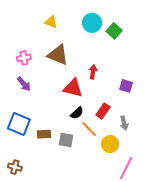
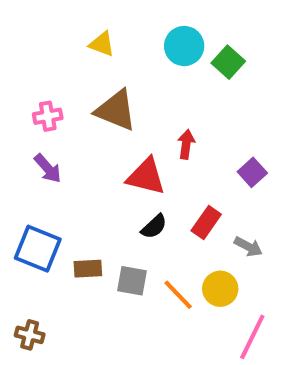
purple square: (126, 86) -> (252, 172), turned 32
gray arrow: (124, 123) -> (248, 247), turned -48
orange line: (89, 129) -> (178, 295), moved

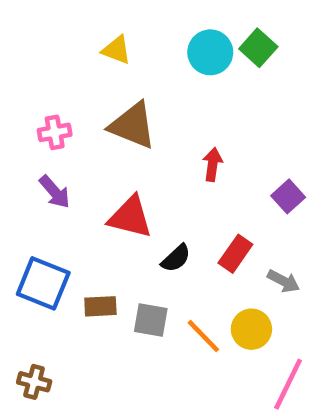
green square: (228, 62) -> (258, 48), moved
red triangle: (146, 176) -> (130, 217), moved

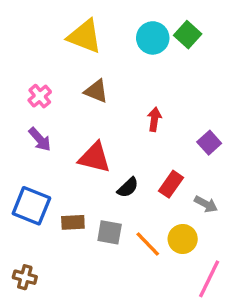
yellow triangle: (116, 50) -> (85, 36), size x1.6
brown triangle: (132, 126) -> (96, 91), size x0.7
pink cross: (55, 132) -> (40, 96), turned -30

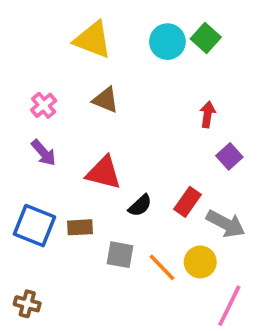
red arrow: (154, 119) -> (207, 114), moved
gray arrow: (206, 204) -> (226, 224), size x1.5
brown rectangle: (73, 222) -> (80, 227), moved

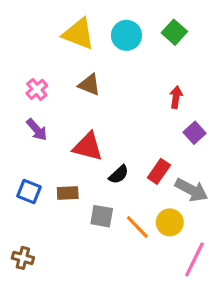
cyan circle: (167, 42) -> (126, 35), moved
blue square: (34, 226) -> (29, 191), size x0.7

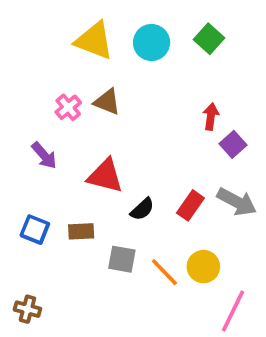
pink cross: (37, 89) -> (68, 107), moved
purple square: (194, 133) -> (233, 144), moved
gray arrow: (191, 190) -> (237, 202), moved

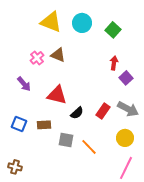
green square: (209, 39) -> (113, 30), moved
yellow circle: (203, 267) -> (125, 138), moved

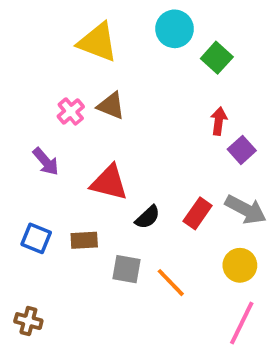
cyan circle: (82, 23) -> (175, 29), moved

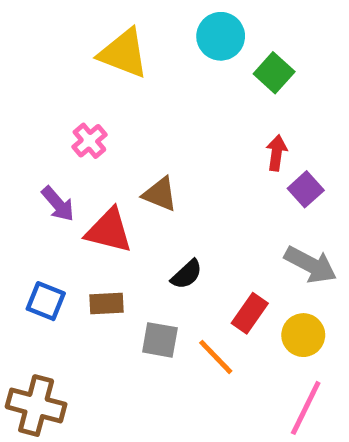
brown triangle: (111, 106) -> (160, 194), moved
red triangle: (109, 183) -> (109, 231), moved
red rectangle: (198, 213) -> (250, 313), moved
brown cross: (28, 321) -> (36, 406), size x1.6

